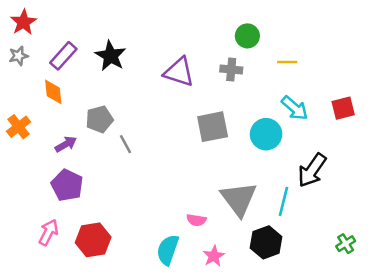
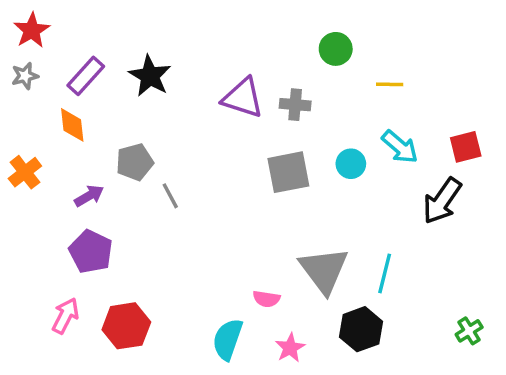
gray cross: (231, 69) -> (295, 105), moved
cyan circle: (266, 134) -> (351, 164), moved, size x0.7
black arrow: (312, 170) -> (442, 201), moved

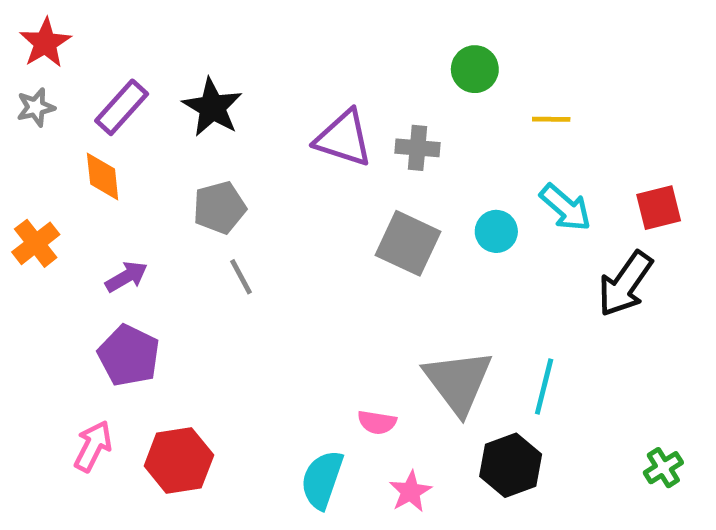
gray pentagon: (135, 162) -> (219, 208), moved
gray square: (288, 172) -> (408, 243), turned 36

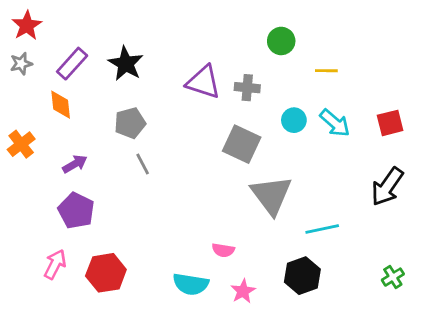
cyan circle: (496, 231) -> (294, 120), moved
black arrow: (625, 284) -> (387, 187), moved
gray triangle: (458, 382) -> (271, 195), moved
cyan line: (544, 387) -> (322, 229), turned 64
cyan semicircle: (322, 480) -> (191, 284), turned -100

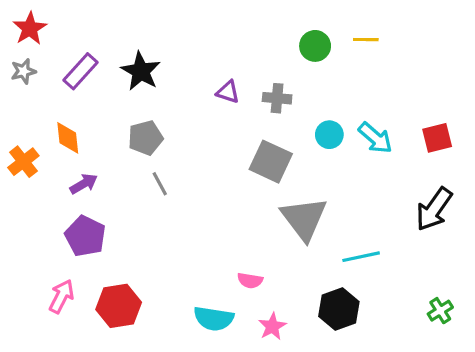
yellow line: (326, 71) -> (366, 40), moved
purple triangle: (203, 82) -> (228, 92), size x0.6
orange diamond: (61, 105) -> (68, 138), moved

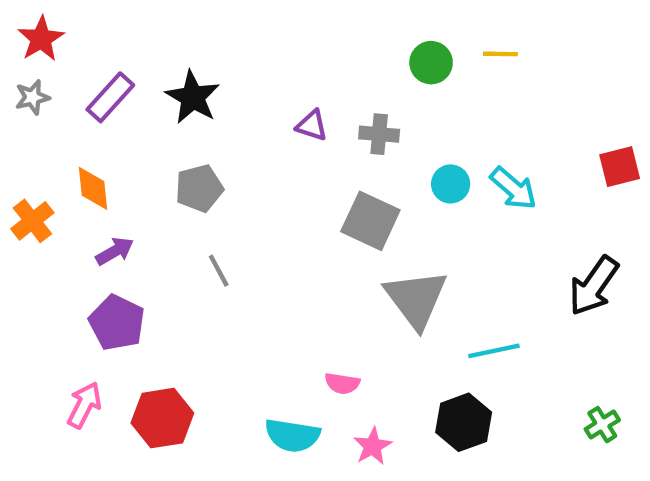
red square: (437, 138) -> (620, 167), moved
gray line: (160, 184) -> (219, 271), moved

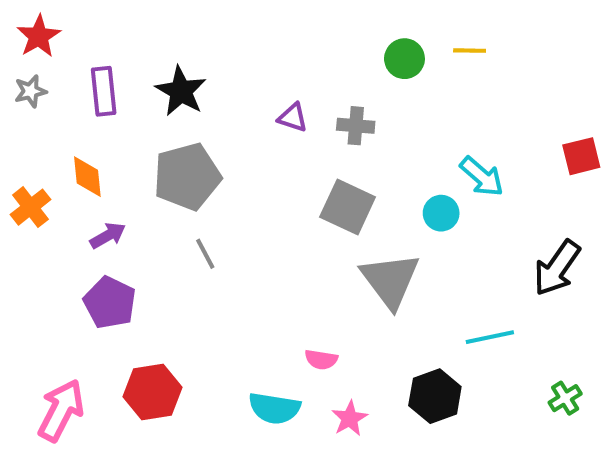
purple rectangle: (110, 97) -> (104, 91), turned -48
cyan circle: (451, 184) -> (441, 213), moved
gray pentagon: (199, 188) -> (187, 177), size x1.5
cyan line: (494, 351) -> (490, 337), moved
pink arrow: (84, 405) -> (61, 410), moved, size x1.4

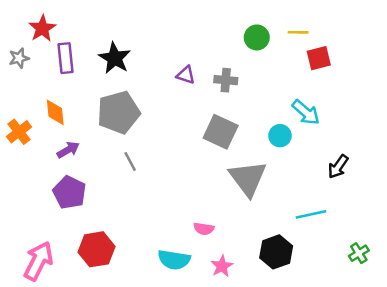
red star: (39, 36) -> (42, 28), moved
red square: (581, 156) -> (319, 58), moved
black arrow: (557, 268) -> (338, 167), moved, size x0.7

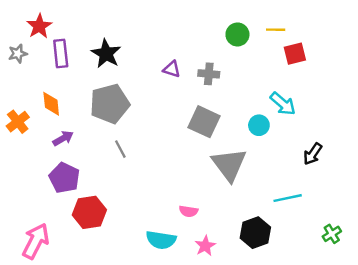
red hexagon: (97, 249) -> (89, 212), moved

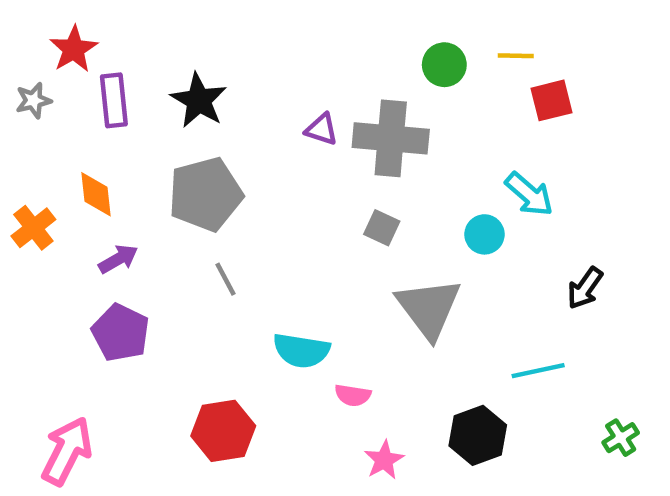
gray cross: (209, 74) -> (391, 138), size x1.8
gray square: (204, 122) -> (382, 228), size x0.6
red hexagon: (89, 212) -> (223, 431), moved
cyan semicircle: (161, 240) -> (301, 351), moved

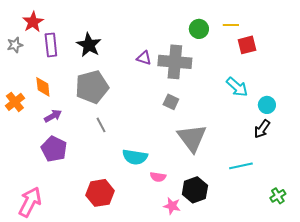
cyan circle: (484, 234) -> (267, 105), moved
black hexagon: (478, 435) -> (195, 190), moved
pink star: (384, 460) -> (172, 206), turned -30

